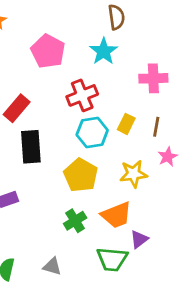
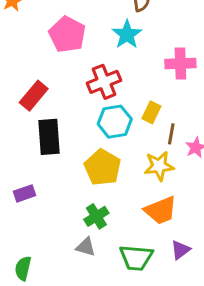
brown line: (156, 127) -> (171, 134), moved
orange trapezoid: (116, 215) -> (161, 210), moved
purple triangle: (139, 239) -> (180, 250), moved
gray triangle: (52, 266) -> (86, 247), moved

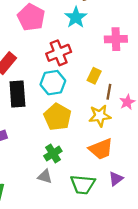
cyan hexagon: (115, 122) -> (53, 83), moved

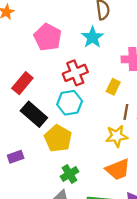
yellow rectangle: (94, 76) -> (113, 87), moved
black rectangle: (17, 94) -> (34, 114), turned -45
yellow pentagon: (57, 117) -> (58, 138), moved

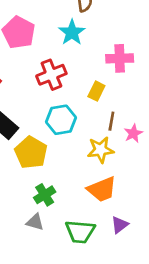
cyan hexagon: (70, 103) -> (61, 120), moved

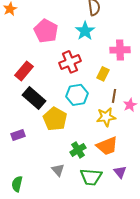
green cross: (45, 195) -> (78, 150), moved
gray triangle: (35, 222) -> (58, 170), turned 32
purple triangle: (120, 225) -> (120, 172), turned -32

